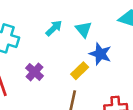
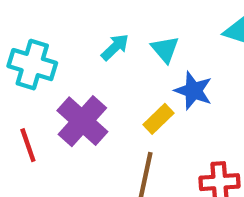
purple cross: (35, 72) -> (82, 121), size x1.6

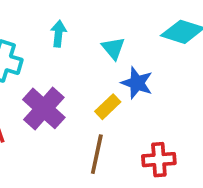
cyan arrow: (115, 47) -> (58, 34), moved, turned -40

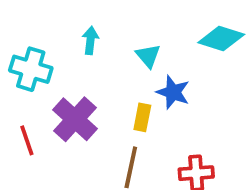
yellow rectangle: (108, 107) -> (142, 117), turned -35

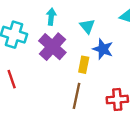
purple cross: (75, 119) -> (52, 47), moved

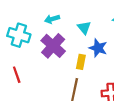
cyan arrow: (51, 17) -> (52, 19), turned -112

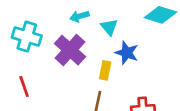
cyan arrow: (52, 19) -> (79, 16), moved

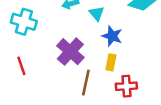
purple cross: (70, 50) -> (70, 52), moved
yellow rectangle: (105, 70) -> (111, 62), moved

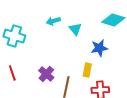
blue star: (112, 36) -> (99, 48), moved, turned -30
purple cross: (70, 52) -> (46, 74), moved, size x0.7

